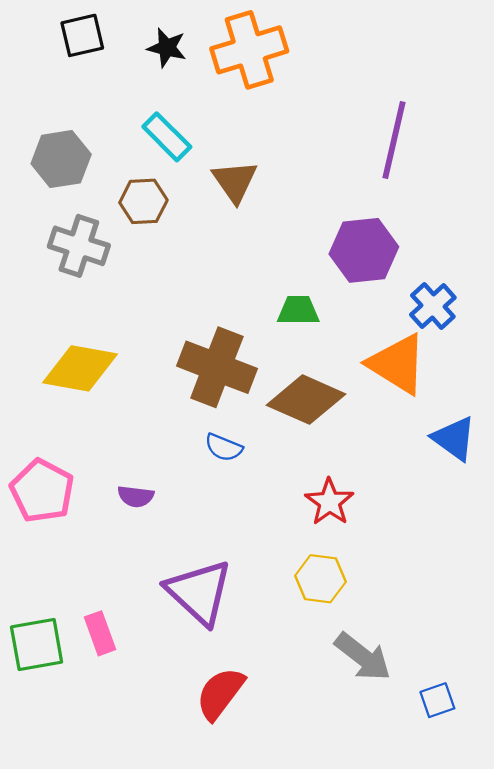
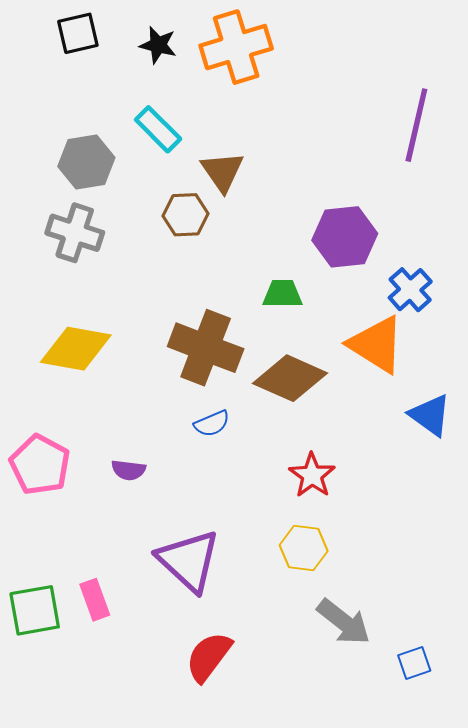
purple line: (394, 140) -> (416, 125), moved
gray hexagon: (61, 159) -> (86, 162), moved
brown hexagon: (143, 201) -> (185, 215), moved
blue semicircle: (224, 447) -> (212, 424), turned -45

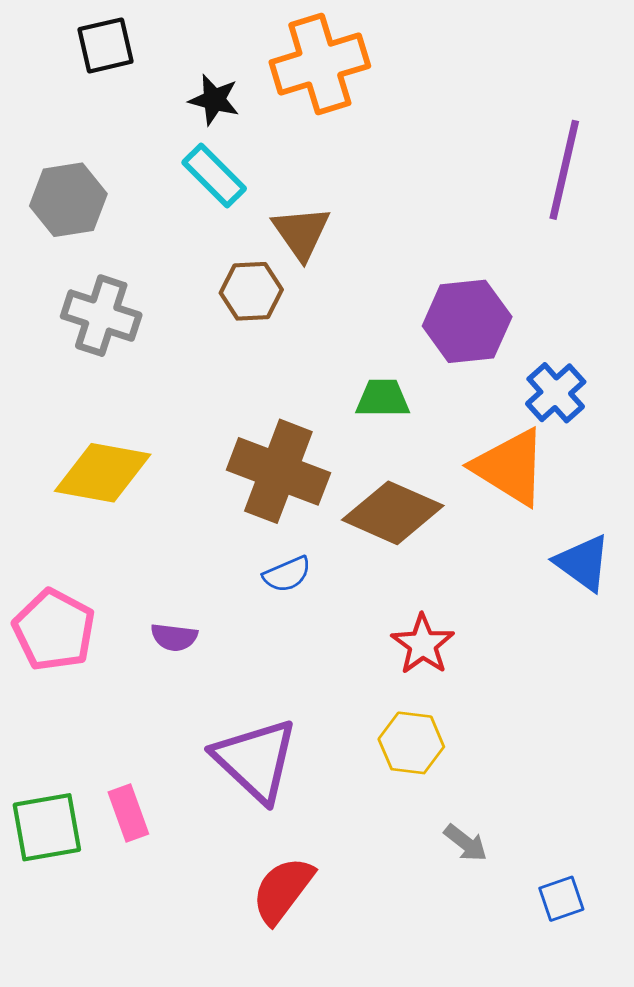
black star: (158, 45) -> (214, 100), moved
gray hexagon: (86, 162) -> (68, 200), moved
gray arrow: (344, 622) -> (466, 843), size x0.6

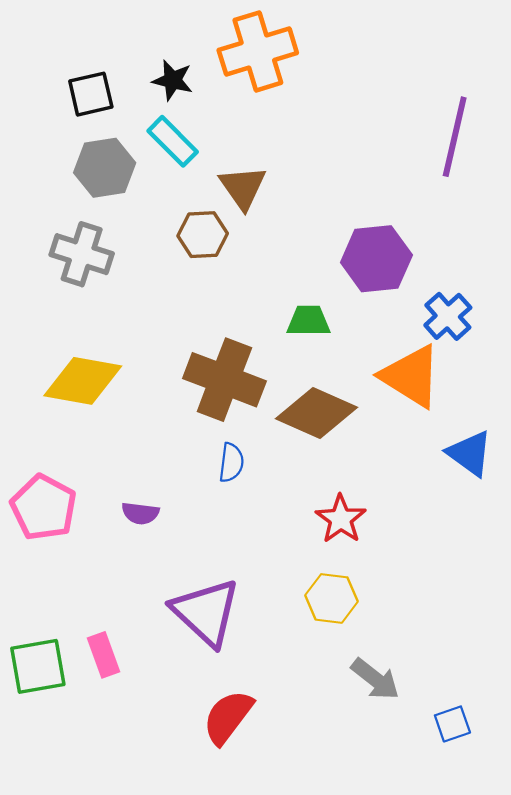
black square: (105, 45) -> (91, 94), moved
gray hexagon: (68, 200) -> (105, 168), moved
blue semicircle: (287, 574) -> (231, 463), turned -60
gray arrow: (466, 843) -> (375, 679), size x1.4

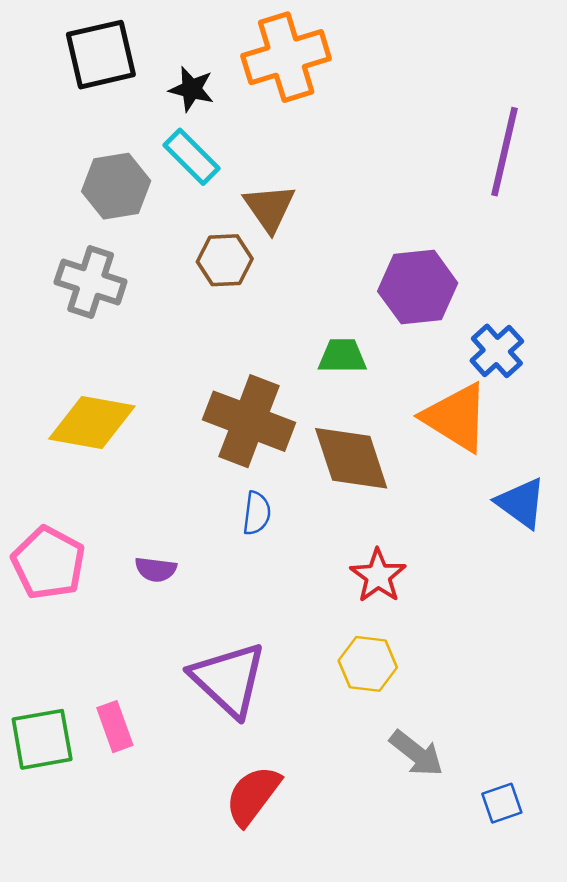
black square: (91, 94) -> (101, 55), moved, size x1.4
brown diamond: (317, 413) -> (351, 458), turned 48

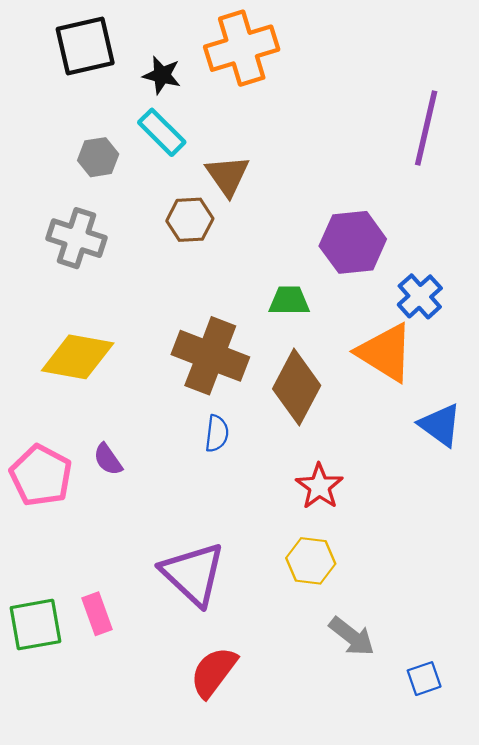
gray hexagon: (116, 186) -> (98, 157), size x0.7
brown diamond: (351, 458) -> (297, 387), turned 46
purple semicircle: (156, 569) -> (108, 459), moved, turned 48

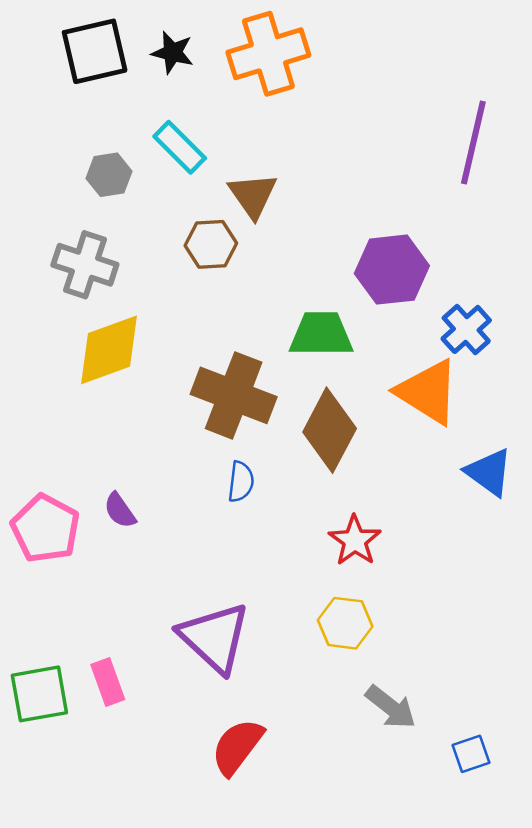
black star: (162, 75) -> (172, 53), moved
green trapezoid: (289, 301) -> (321, 334), size x1.4
yellow diamond: (78, 357) -> (109, 350), moved, turned -30

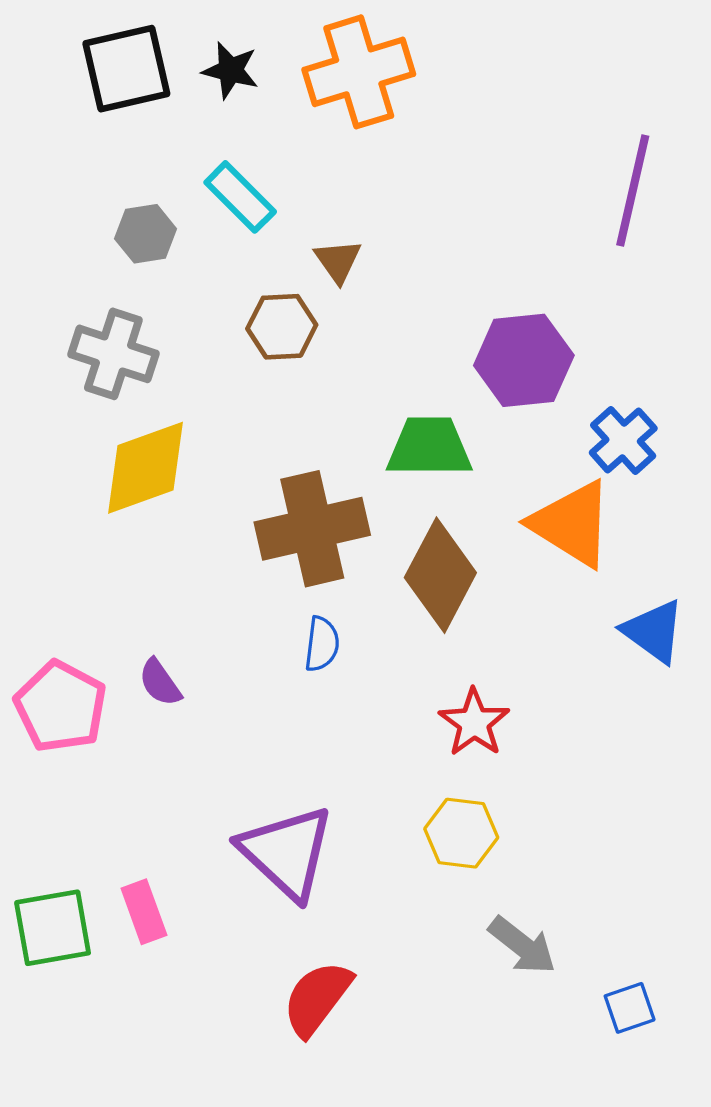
brown triangle: (253, 195) -> (338, 261), size x0.7
brown cross: (234, 395) -> (312, 529), turned -34

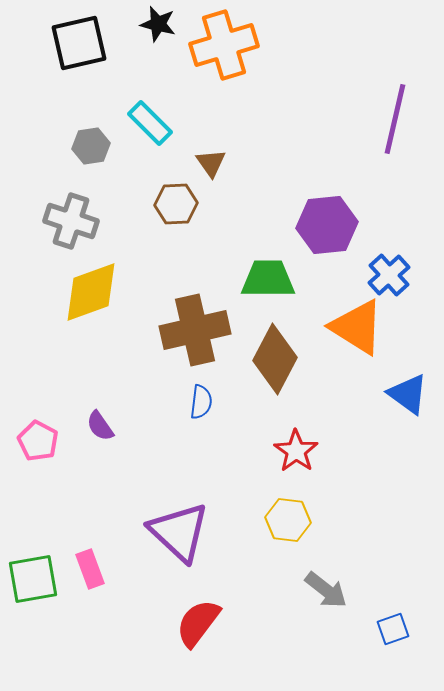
black star: (230, 70) -> (158, 24), moved
pink pentagon: (61, 707) -> (38, 441), size x0.7

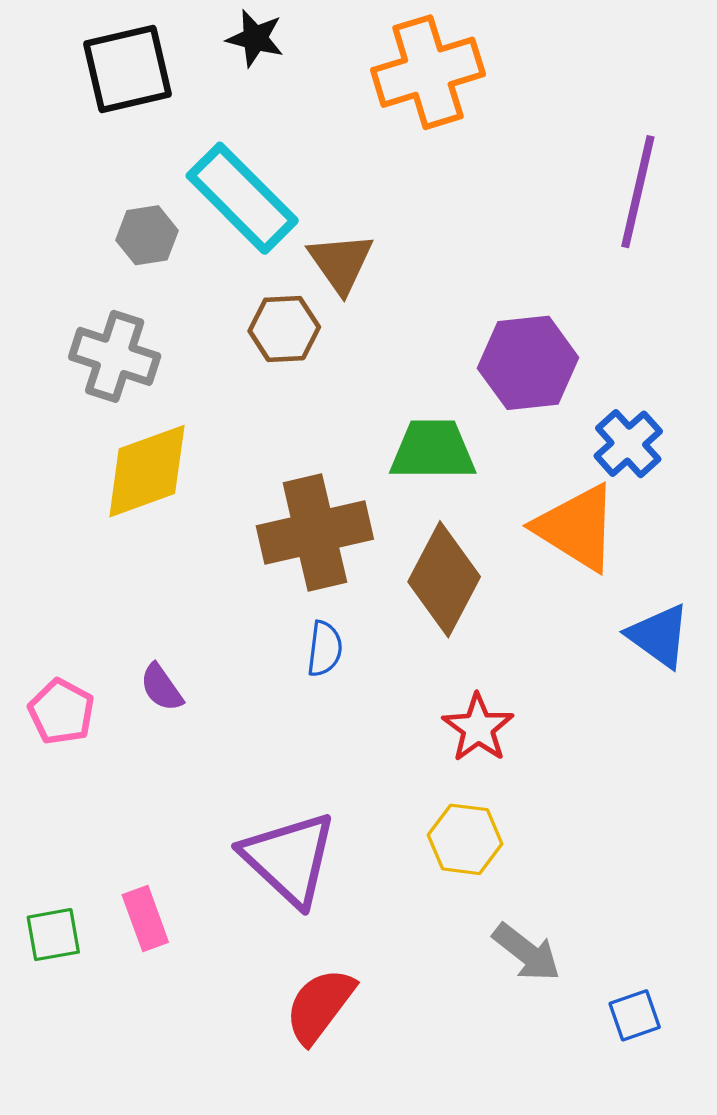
orange cross: (224, 45) -> (428, 72), moved
cyan rectangle: (150, 123) -> (242, 198), size x1.5
brown triangle: (211, 163) -> (341, 263), size x1.4
green square: (33, 579) -> (53, 935), size x0.7

